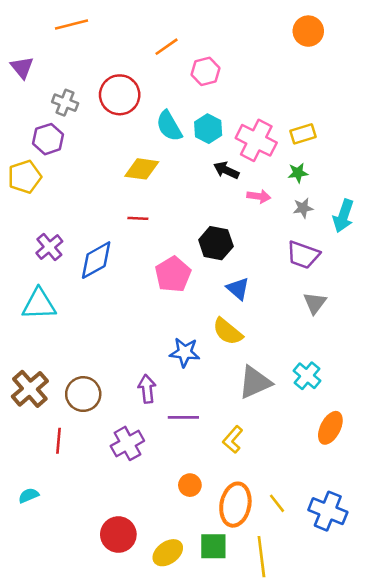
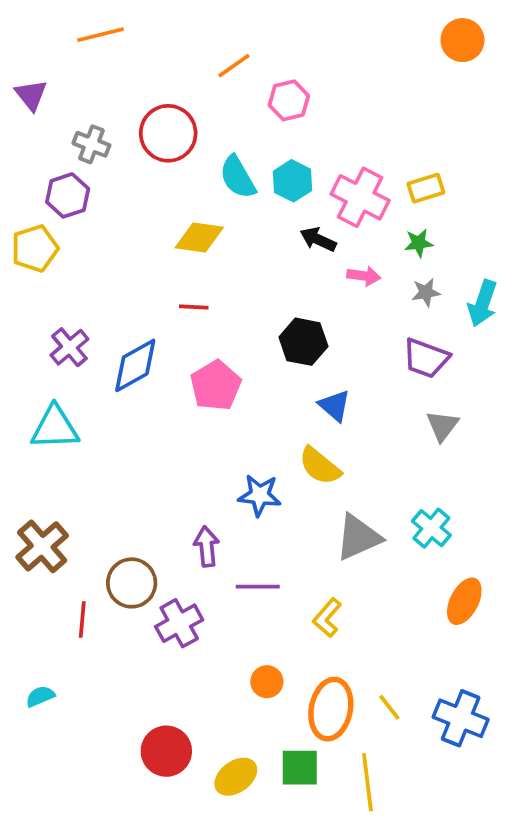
orange circle: (308, 31) -> (462, 40), moved
pink pentagon: (173, 274) -> (216, 386), moved
brown circle: (83, 394) -> (132, 583), moved

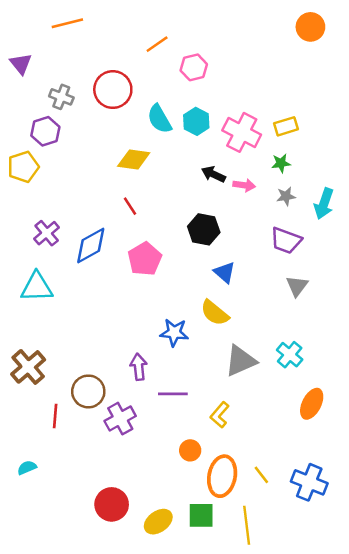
black arrow: (318, 239) -> (213, 174), moved
red line: (194, 307) -> (130, 206), turned 54
orange circle: (267, 682) -> (190, 450), moved

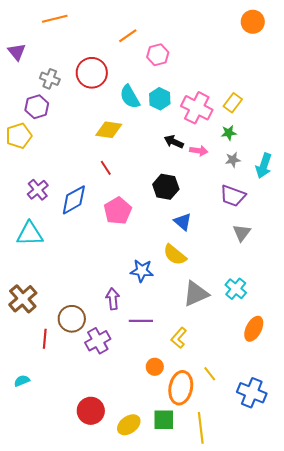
yellow rectangle: (286, 126) -> (233, 103), turned -36
yellow line: (261, 475) -> (210, 374), moved

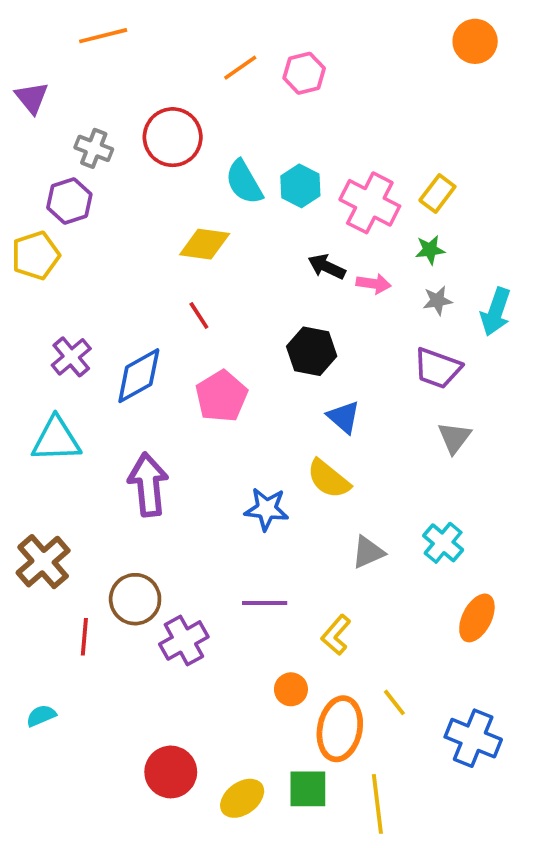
pink hexagon: (158, 55) -> (304, 73), moved
gray triangle: (196, 294) -> (368, 552), size x0.7
purple arrow: (113, 299) -> (148, 485), moved, size x1.5

